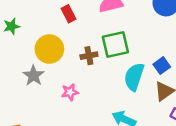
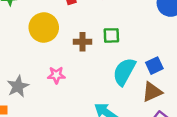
green square: (115, 45) -> (111, 35), size x0.6
gray star: (34, 76) -> (18, 86), moved

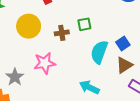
pink star: (56, 75) -> (45, 63), size x1.5

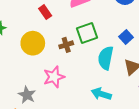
green square: (84, 24) -> (87, 33), size x1.5
blue square: (123, 43) -> (126, 37), moved

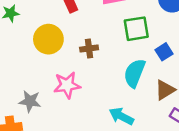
green square: (87, 33) -> (136, 29), moved
gray star: (27, 95) -> (30, 101), turned -30

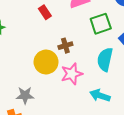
yellow circle: (48, 39) -> (46, 62), moved
pink star: (67, 85) -> (72, 74), moved

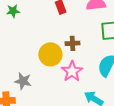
pink star: (72, 74) -> (72, 71), turned -30

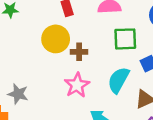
yellow circle: (50, 54) -> (56, 39), moved

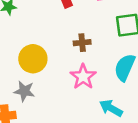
yellow circle: (56, 39) -> (33, 59), moved

